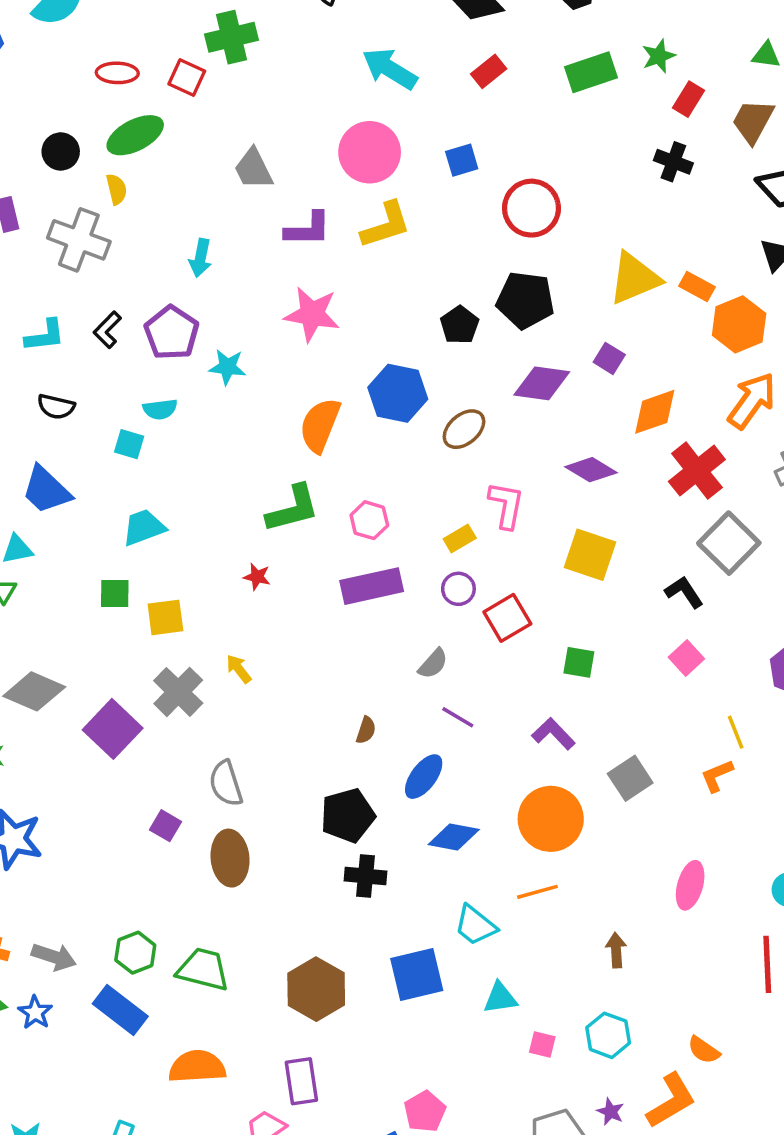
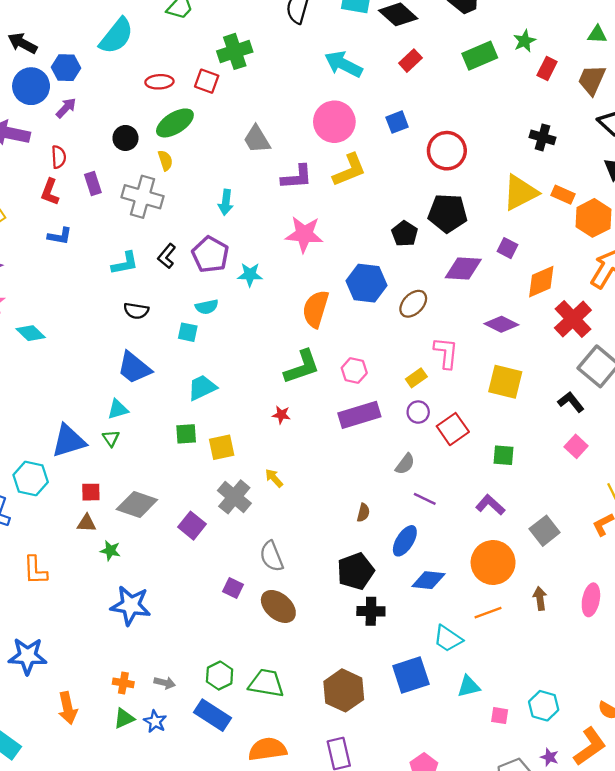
black cross: (673, 162) -> (543, 137), moved
purple square: (113, 729) -> (192, 526), size x0.7
brown ellipse: (230, 858) -> (278, 606), turned -39
brown arrow: (616, 950) -> (540, 598), moved
gray arrow: (54, 957) -> (165, 683), size x0.7

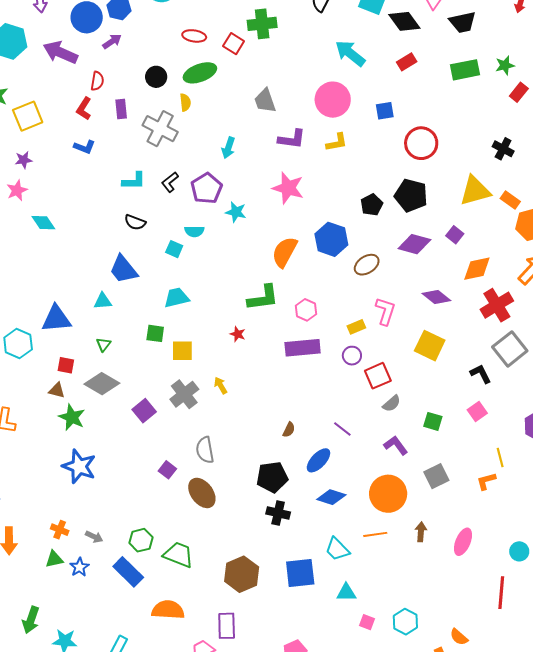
yellow L-shape: (349, 170) -> (337, 142), size x0.7
green triangle: (111, 438) -> (104, 344), moved
green square: (504, 455) -> (433, 421), moved
gray semicircle: (405, 464) -> (392, 404), moved
green star: (110, 551) -> (72, 417), size x1.5

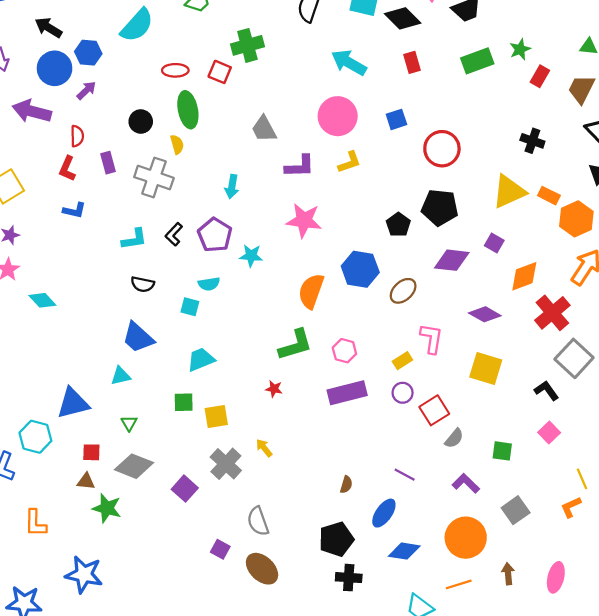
red rectangle: (407, 62) -> (412, 62), turned -66
green ellipse: (200, 73) -> (188, 110), turned -72
blue star: (79, 466) -> (84, 574), moved

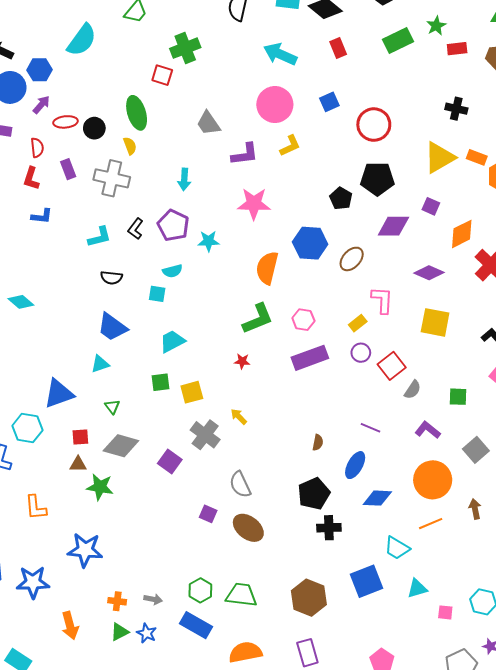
red ellipse: (175, 70) -> (66, 122), moved
red rectangle: (540, 76) -> (457, 49), turned 60

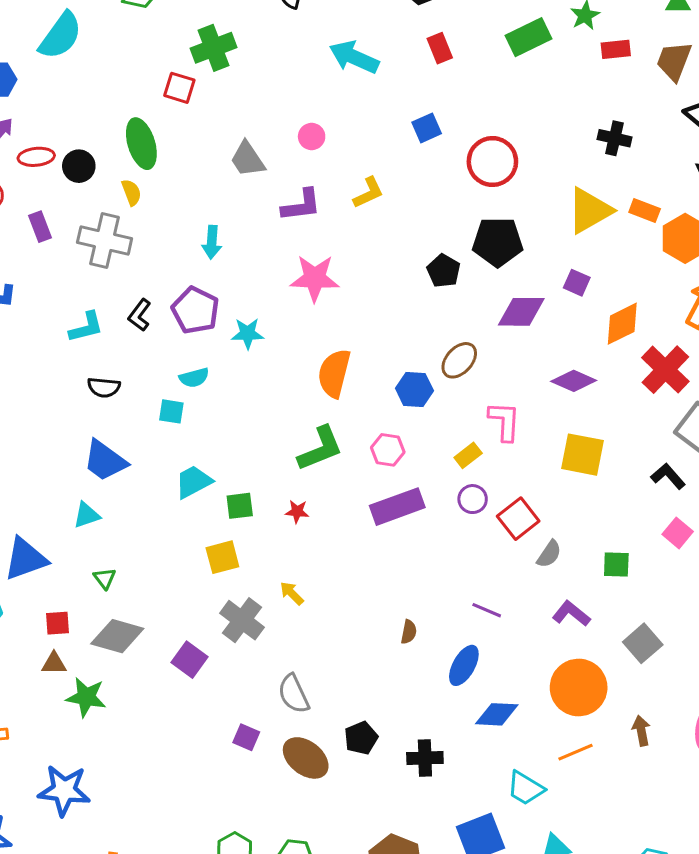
pink circle: (275, 105) -> (312, 136), moved, size x0.5
blue hexagon: (310, 243) -> (414, 390), moved, size x0.7
green square: (160, 382) -> (240, 506), moved
black pentagon: (314, 494) -> (361, 738), moved, size x0.7

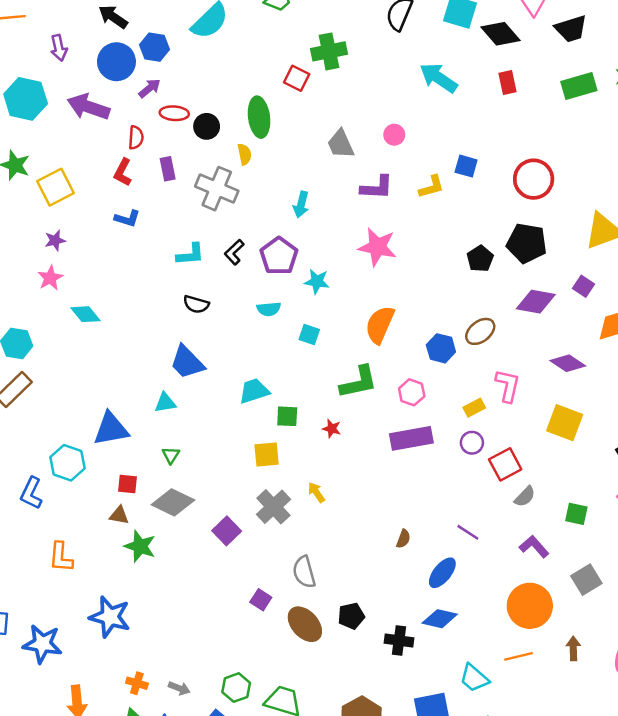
blue square: (427, 128) -> (466, 166), moved, turned 30
cyan square: (171, 411) -> (309, 335), moved
blue diamond: (497, 714) -> (440, 619), moved

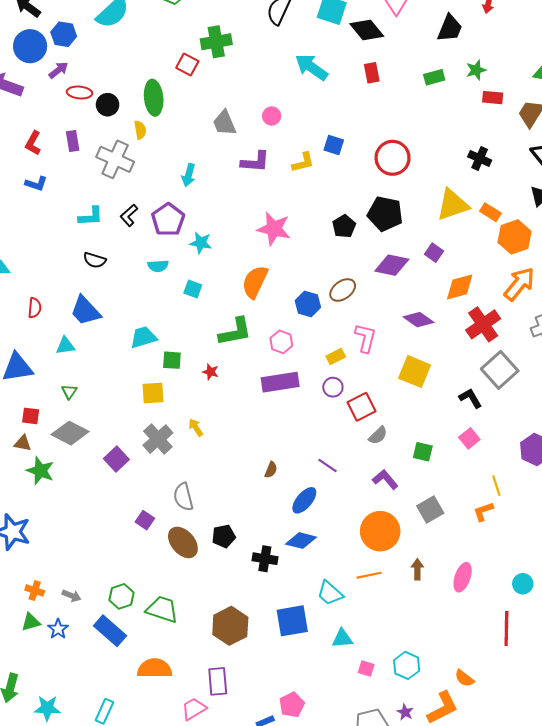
black trapezoid: (571, 29) -> (450, 28), moved, turned -52
green rectangle: (579, 86) -> (434, 77), size x0.7
red semicircle: (136, 137) -> (35, 308), moved
pink star: (377, 247) -> (274, 229), moved

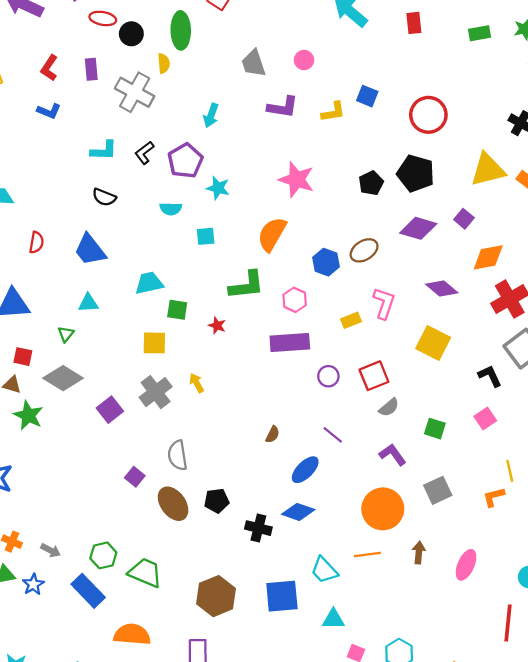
cyan square: (193, 289) -> (206, 236), turned -30
cyan triangle: (65, 346) -> (88, 303), moved
purple circle: (333, 387) -> (328, 376), moved

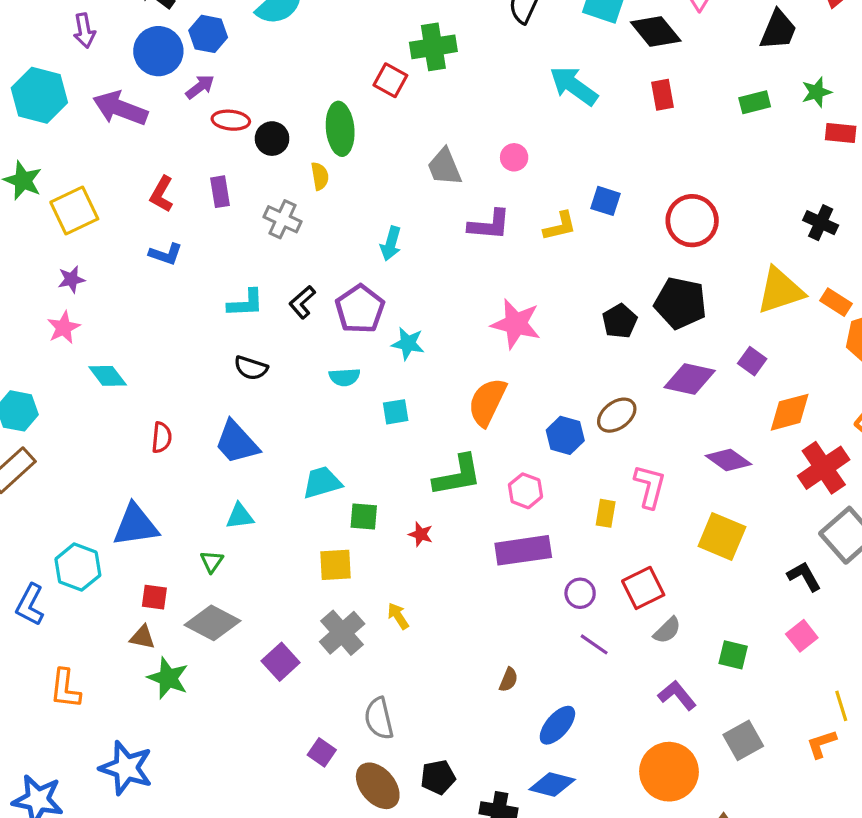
gray cross: (135, 92) -> (282, 219), size x0.7
yellow rectangle: (351, 320) -> (606, 513), turned -54
purple line: (333, 435) -> (594, 644), moved

